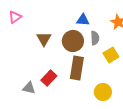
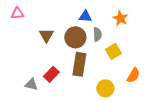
pink triangle: (15, 17) -> (17, 13), turned 32

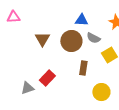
gray semicircle: (97, 34) -> (93, 38), turned 120
brown rectangle: (79, 64) -> (83, 68), moved, size x0.6
gray triangle: (31, 84) -> (27, 88), turned -32

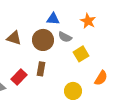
brown triangle: (42, 39) -> (14, 38), turned -42
brown rectangle: (83, 68) -> (41, 69), moved

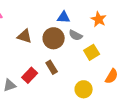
brown rectangle: (41, 69) -> (52, 67), turned -40

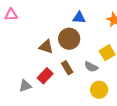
gray semicircle: (76, 35) -> (91, 67), moved
brown triangle: (25, 36) -> (46, 47), moved

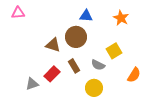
yellow circle: (99, 90) -> (94, 88), moved

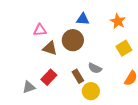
pink triangle: (18, 13) -> (40, 30), moved
yellow square: (114, 51) -> (124, 48), moved
brown rectangle: (74, 66) -> (78, 76), moved

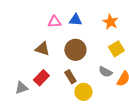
pink triangle: (40, 30) -> (54, 22), moved
brown circle: (73, 40) -> (75, 50), moved
gray semicircle: (95, 68) -> (105, 72), moved

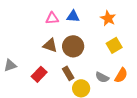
brown triangle: (42, 49) -> (50, 45), moved
gray semicircle: (105, 72) -> (102, 77), moved
gray triangle: (21, 88) -> (10, 65), moved

